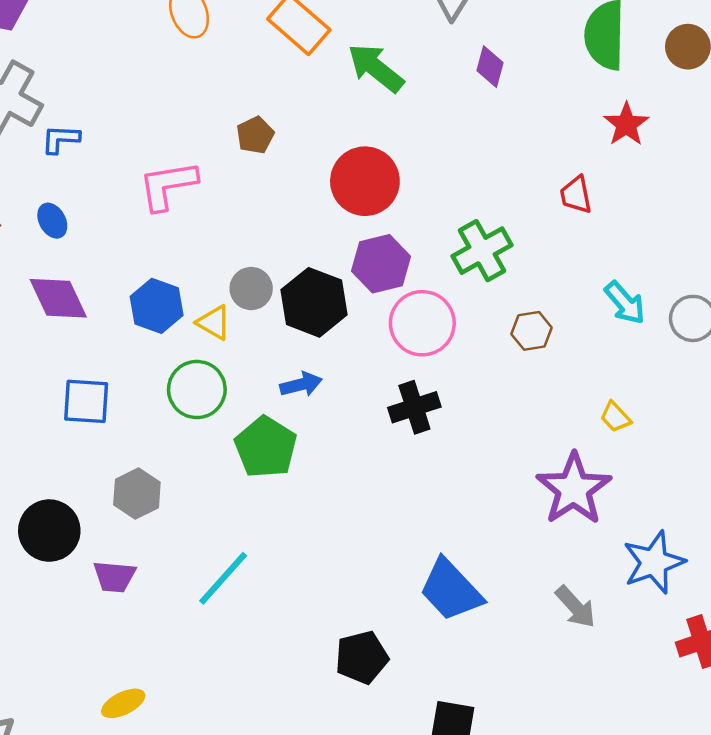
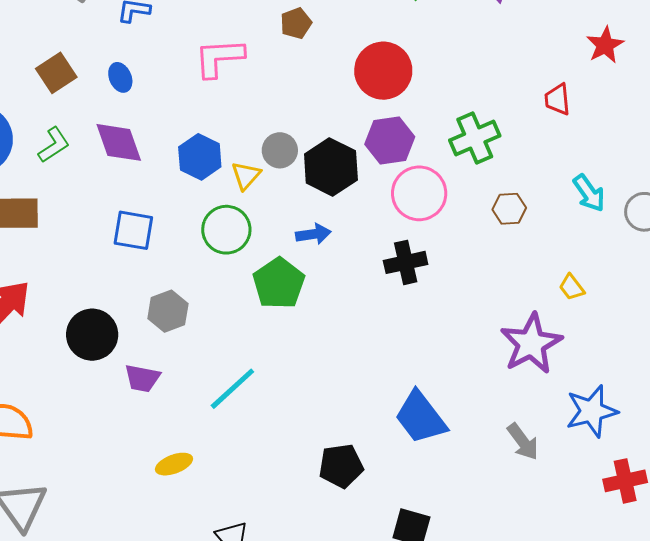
yellow triangle: (214, 323) -> (246, 176), turned 36
yellow ellipse: (123, 703) -> (174, 464), moved

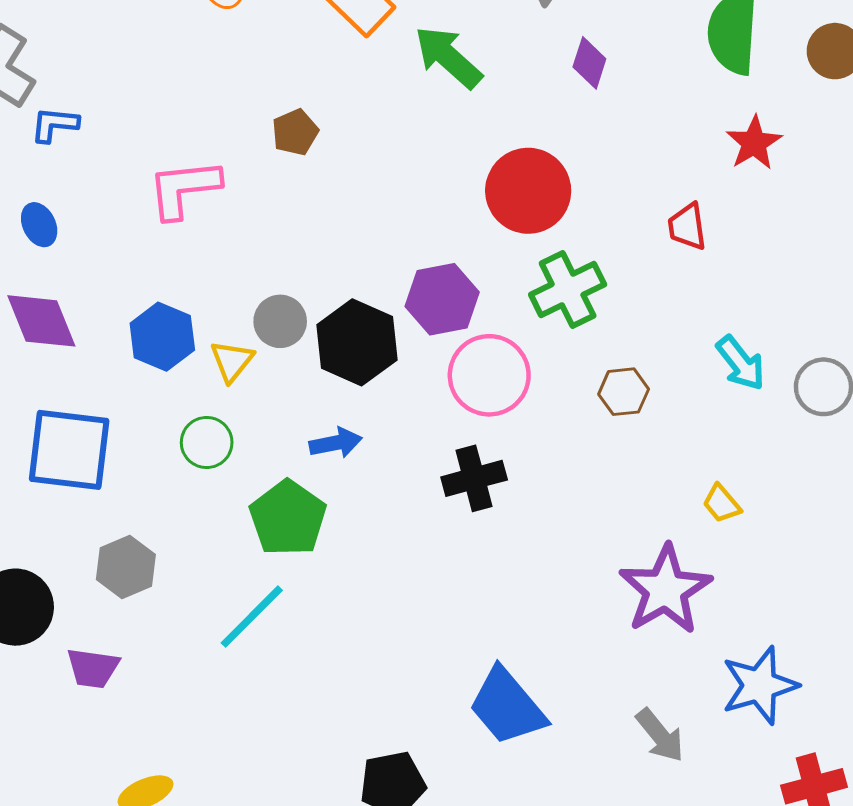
red circle: (383, 71) -> (528, 191), moved
blue square: (133, 230) -> (69, 450), size x1.4
green circle: (226, 230) -> (207, 442), size x0.7
cyan line: (232, 389) -> (252, 617), moved

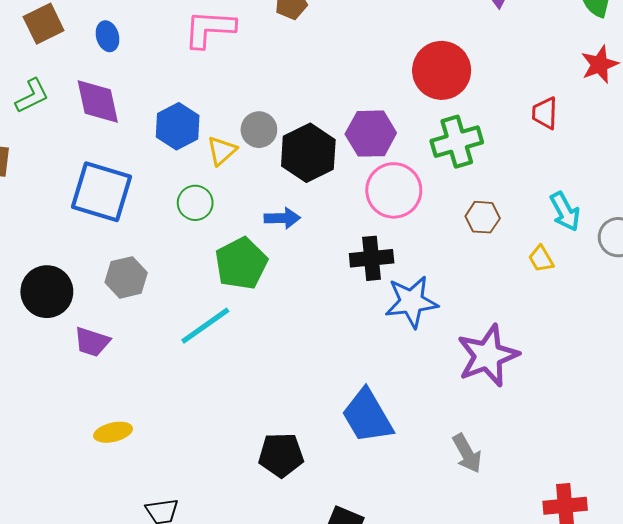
yellow trapezoid: (722, 504) -> (541, 259), moved
blue star: (760, 685) -> (411, 302), moved

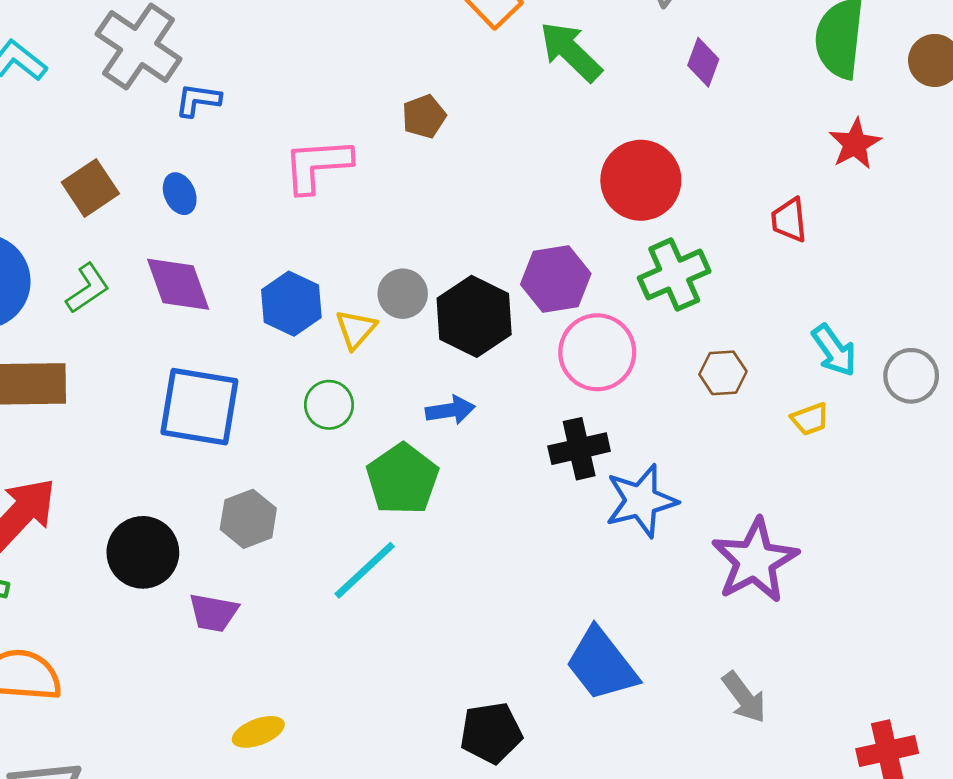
yellow trapezoid: (541, 259) -> (810, 419), turned -72

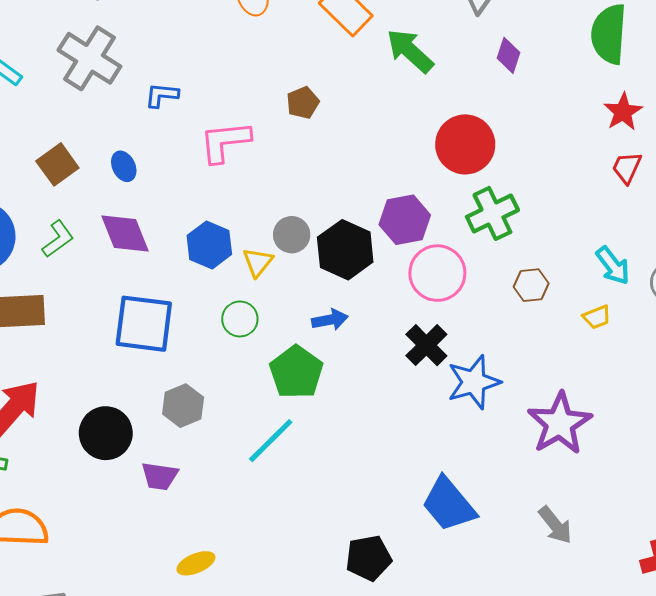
blue L-shape: (198, 100) -> (162, 95), moved
red trapezoid: (789, 220) -> (627, 168), moved, turned 32
black cross: (579, 449) -> (426, 345), turned -30

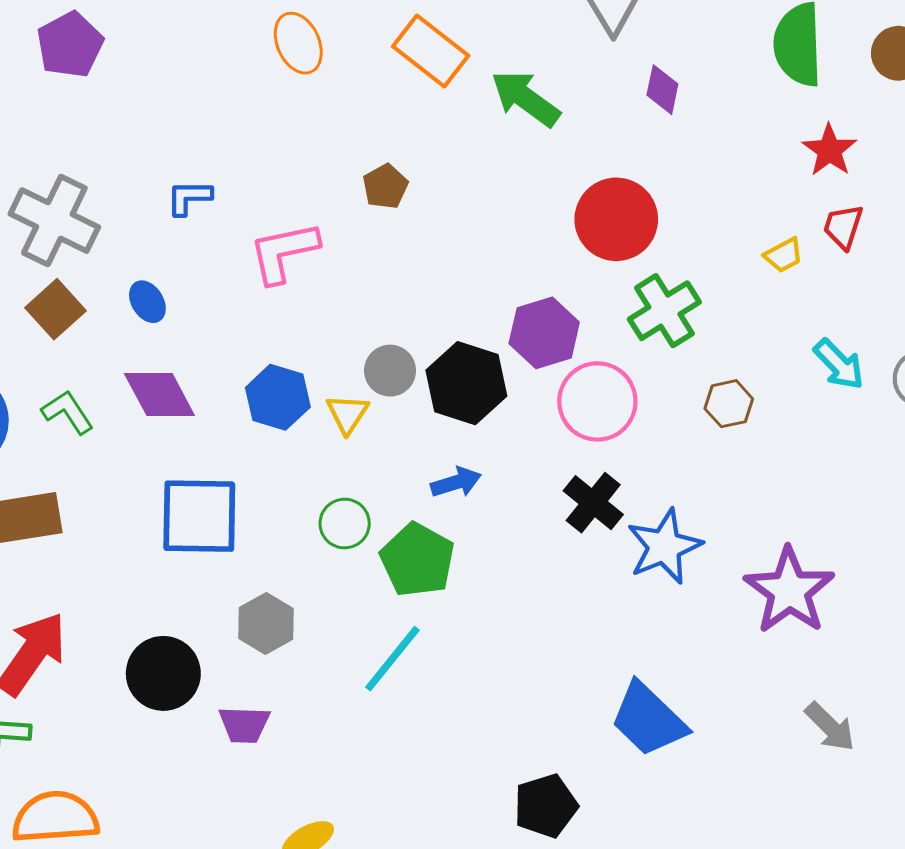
gray cross: (89, 58) -> (54, 221), moved
green L-shape: (58, 239) -> (68, 412), turned -81
yellow trapezoid: (597, 317) -> (784, 255), moved
green circle: (240, 319) -> (345, 524), moved
gray arrow: (555, 525) -> (830, 727), moved

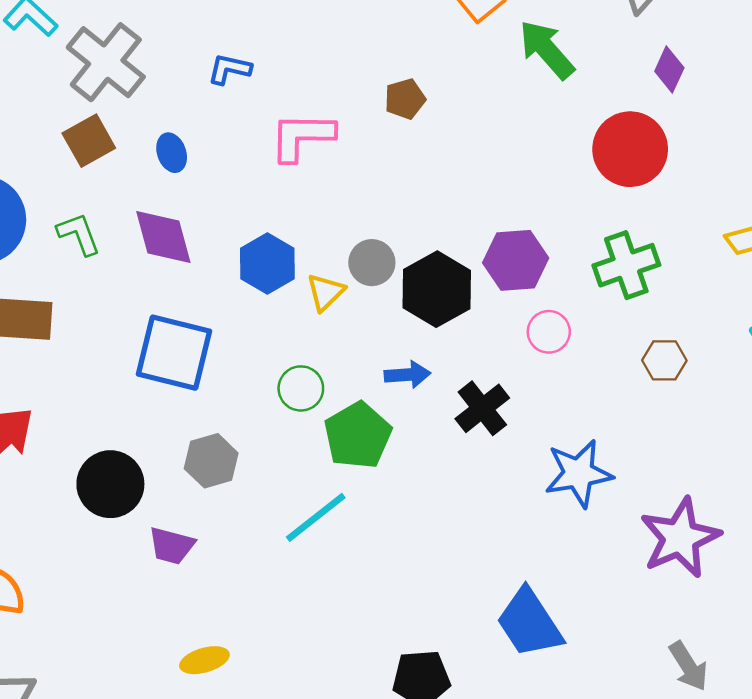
red circle: (616, 219) -> (630, 149), moved
pink circle: (597, 401) -> (549, 332), size x0.6
black cross: (593, 503) -> (482, 408), moved

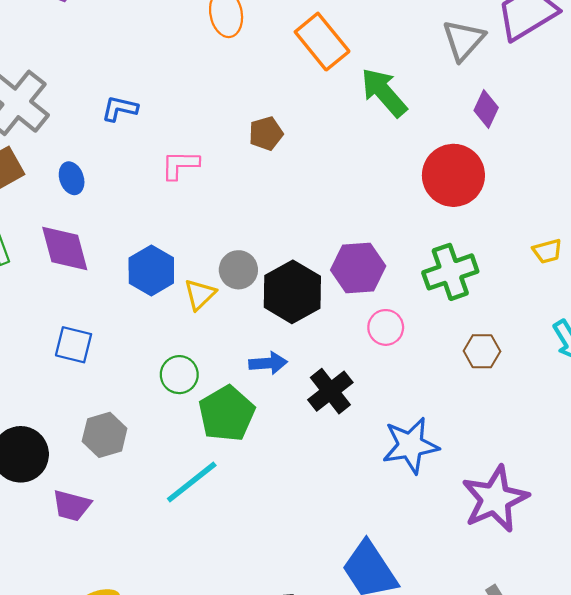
pink L-shape: (302, 137) -> (180, 165), size x0.7
blue square: (174, 353) -> (74, 345), size x0.6

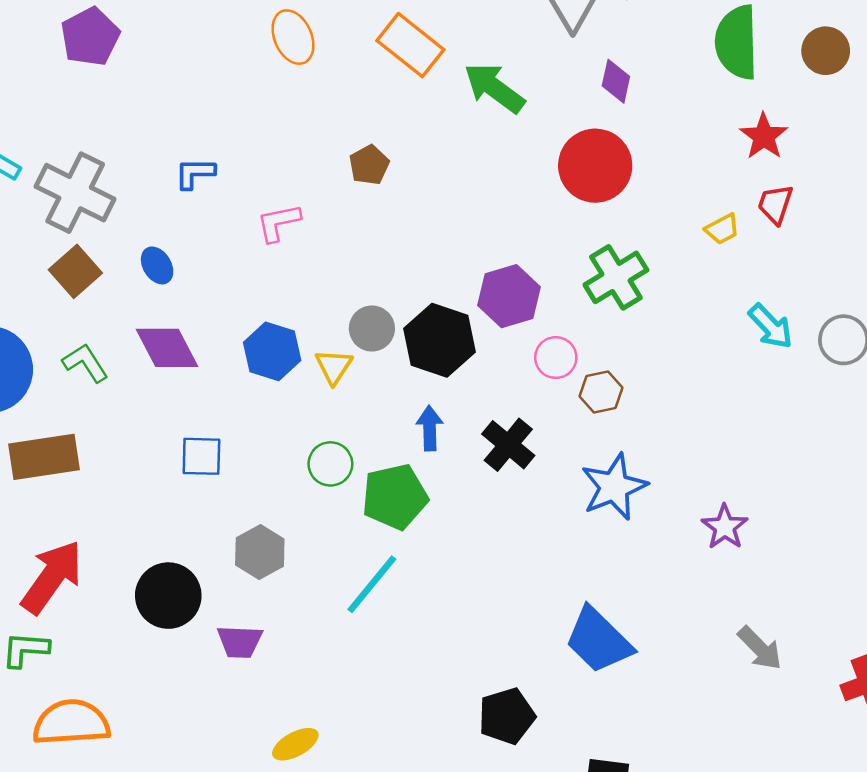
brown hexagon: (482, 351) -> (601, 392), moved
blue arrow: (268, 363) -> (430, 428), turned -75
green pentagon: (227, 414) -> (395, 497), turned 30
purple star: (495, 499) -> (725, 527), size x0.6

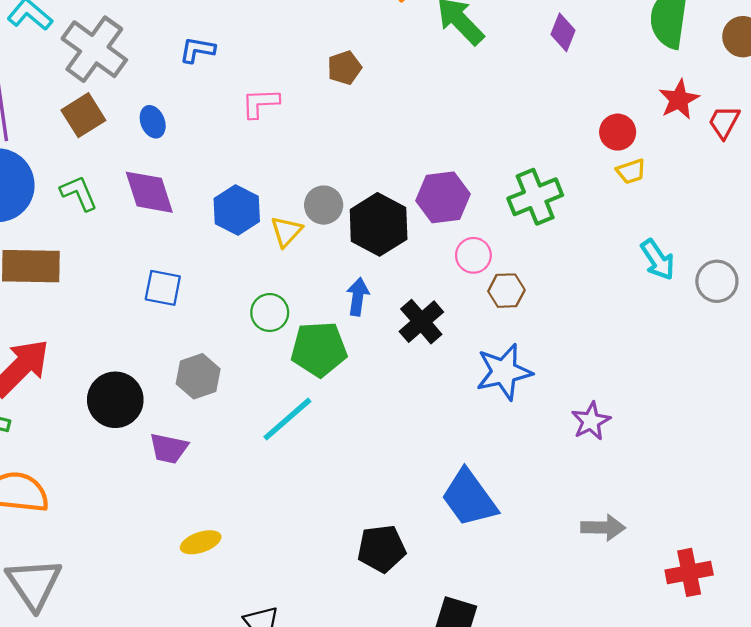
red circle: (595, 166) -> (618, 132), moved, size x0.6
red trapezoid: (775, 204) -> (724, 122), moved
gray arrow: (760, 648) -> (603, 528), turned -54

